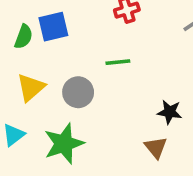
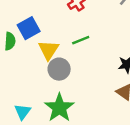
yellow triangle: (31, 87) -> (49, 50), moved

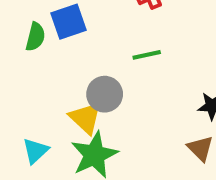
yellow triangle: (49, 50) -> (85, 118), moved, turned -30

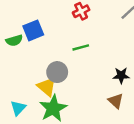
green semicircle: (35, 37) -> (14, 40), turned 63

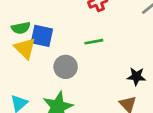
blue square: (33, 30) -> (42, 36), moved, turned 30
yellow triangle: (47, 87) -> (25, 48), moved

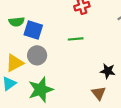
yellow triangle: (25, 48) -> (14, 63), moved, turned 42
gray circle: (66, 67) -> (37, 55), moved

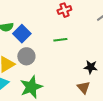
blue square: (33, 30) -> (22, 34), turned 30

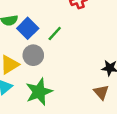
green line: (60, 40) -> (55, 34), moved, turned -40

